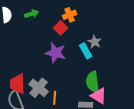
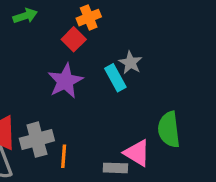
purple star: (56, 53) -> (65, 81), turned 30
green semicircle: (93, 82) -> (169, 129), moved
gray cross: (39, 88) -> (37, 140), turned 36

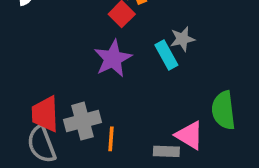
gray star: (130, 63) -> (182, 39), turned 30

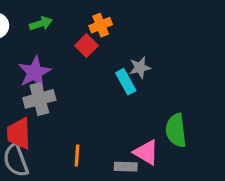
purple star: (113, 59) -> (35, 72), moved
gray cross: (83, 121) -> (39, 99), moved

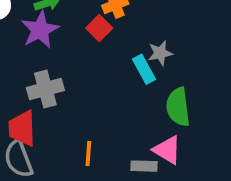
purple star: (35, 72) -> (40, 30), moved
green semicircle: (176, 130) -> (178, 107), moved

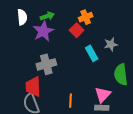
cyan rectangle: (144, 69) -> (92, 53), moved
pink triangle: (167, 150) -> (103, 95), moved, turned 42

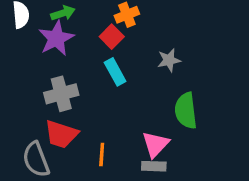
cyan rectangle: (92, 53) -> (115, 72), moved
red trapezoid: (33, 87) -> (61, 134), moved, turned -70

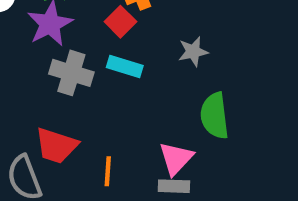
cyan rectangle: (115, 72) -> (125, 67), turned -44
gray cross: (61, 94) -> (71, 73), moved, turned 32

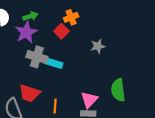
cyan rectangle: (125, 67) -> (54, 63), moved
green semicircle: (215, 116) -> (118, 90), moved

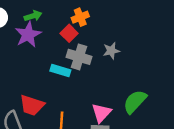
gray cross: (37, 57) -> (79, 57), moved
green semicircle: (118, 90) -> (135, 102), turned 50

